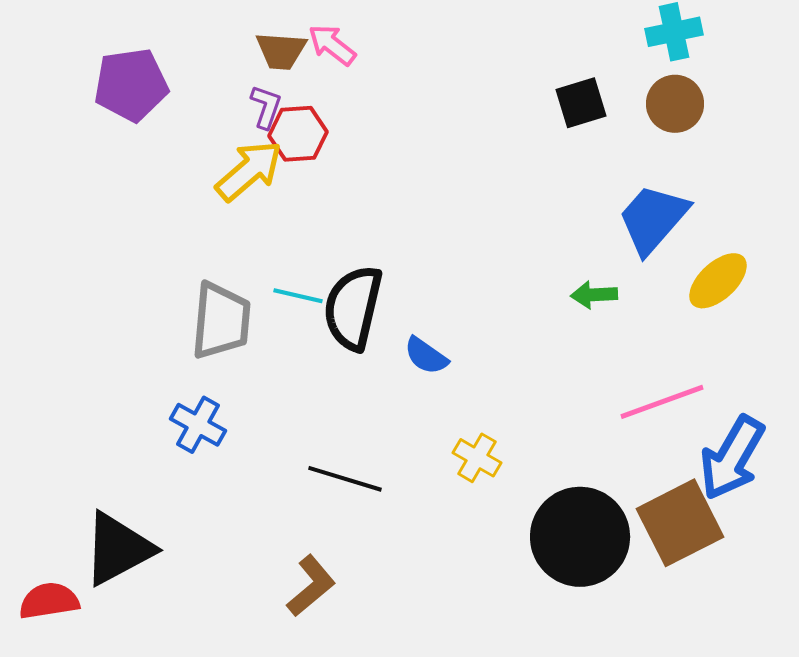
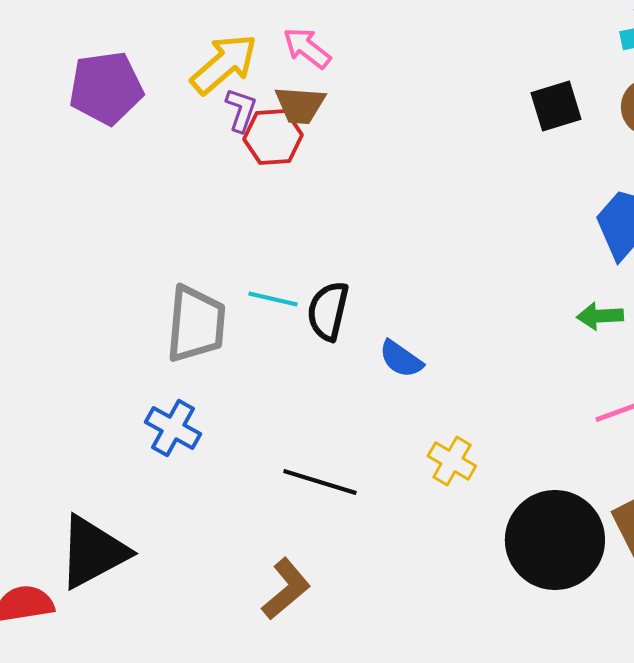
brown trapezoid: (281, 51) -> (300, 105), moved
yellow arrow: (249, 171) -> (224, 64), moved
green arrow: (594, 295) -> (600, 316), moved
black semicircle: (353, 308) -> (328, 311), size x0.7

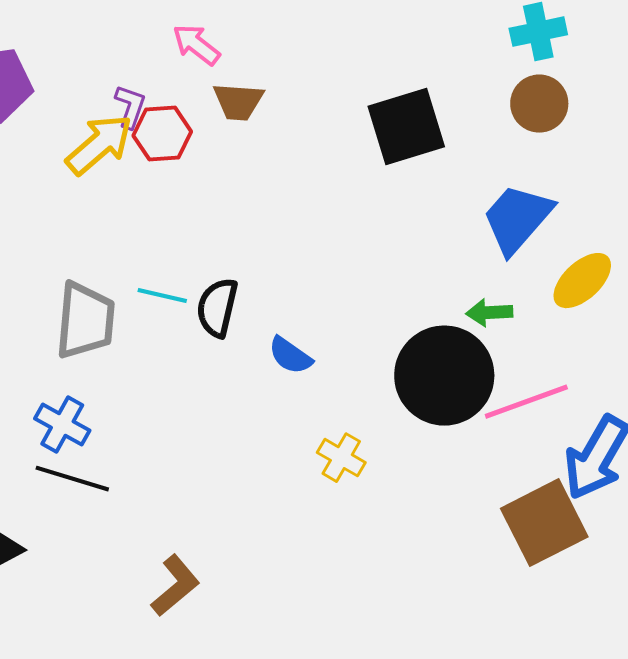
yellow arrow: (224, 64) -> (99, 145), moved
brown trapezoid: (300, 105) -> (238, 102), moved
black square: (556, 106) -> (406, 127), moved, size x1.5
black line: (320, 482) -> (72, 479), moved
black circle: (555, 540) -> (444, 376), moved

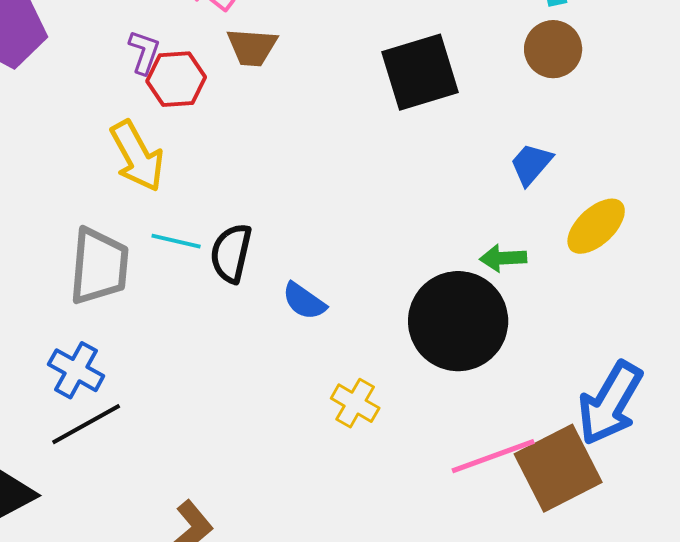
yellow arrow: (99, 145) -> (137, 156), moved, turned 102
blue trapezoid: (517, 219) -> (531, 164), size x0.6
pink line: (526, 402) -> (493, 456), moved
black line: (72, 479) -> (86, 424), turned -46

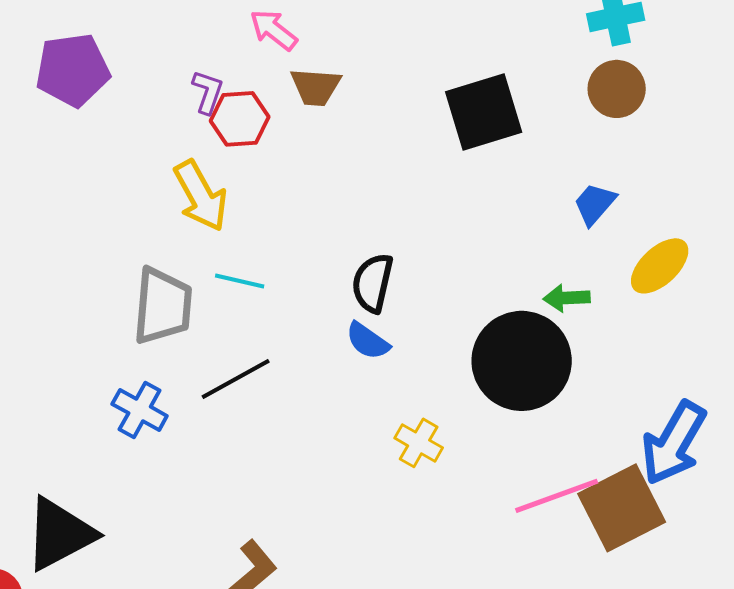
black semicircle: (231, 253) -> (373, 283), moved
black line: (86, 424) -> (236, 379), moved

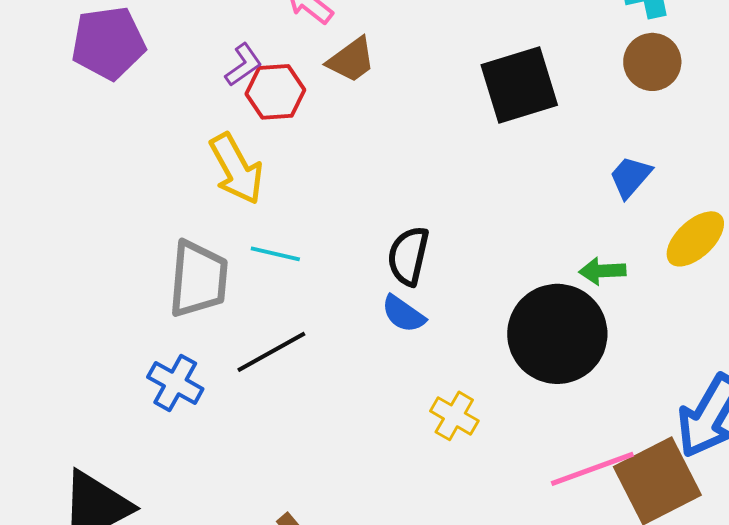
brown trapezoid: (316, 87) -> (351, 60), turned -40
purple L-shape: (208, 92) -> (243, 65), turned 36

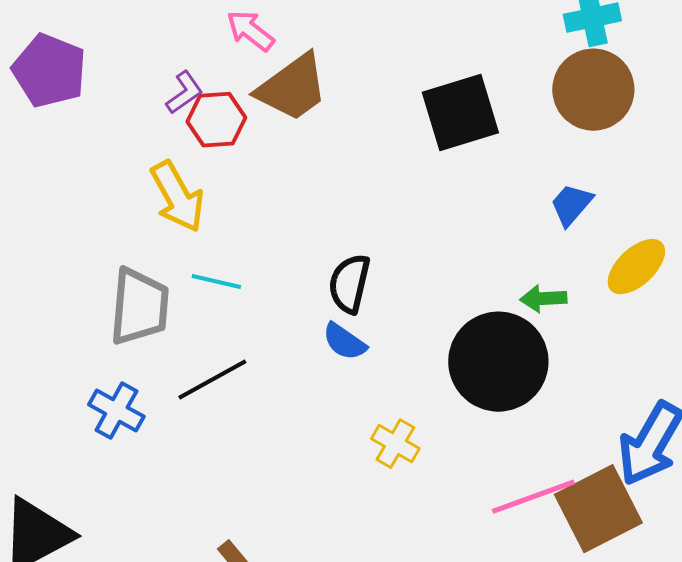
purple pentagon: (108, 43) -> (49, 71), turned 30
brown trapezoid: (351, 60) -> (292, 88), size x1.5
brown circle: (652, 62) -> (593, 90), size x1.4

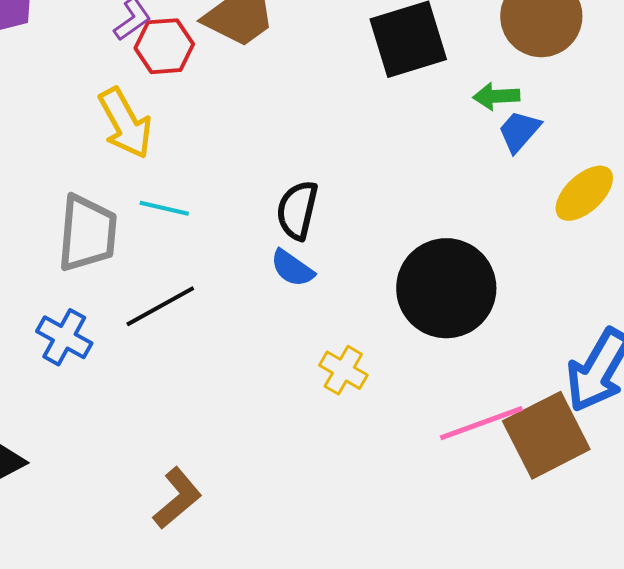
green arrow: (543, 299) -> (496, 96), moved

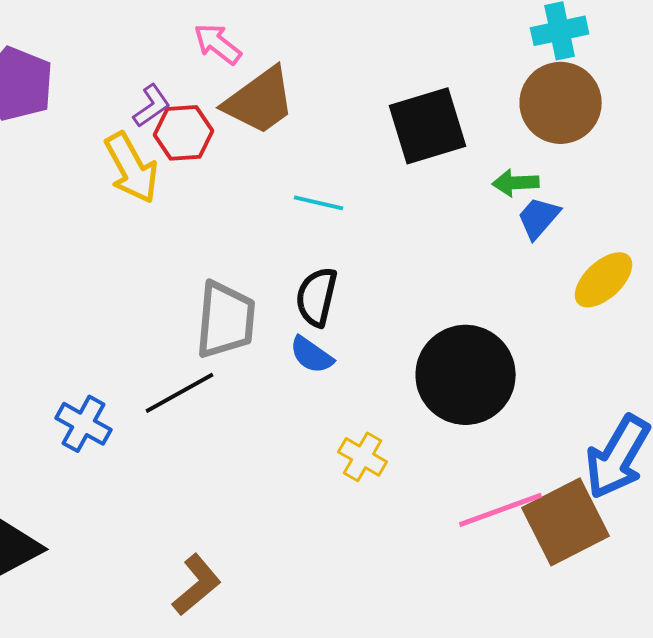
yellow arrow: (125, 123) -> (132, 168), moved
cyan line: (164, 208) -> (319, 203), moved
gray trapezoid: (87, 233) -> (226, 320), moved

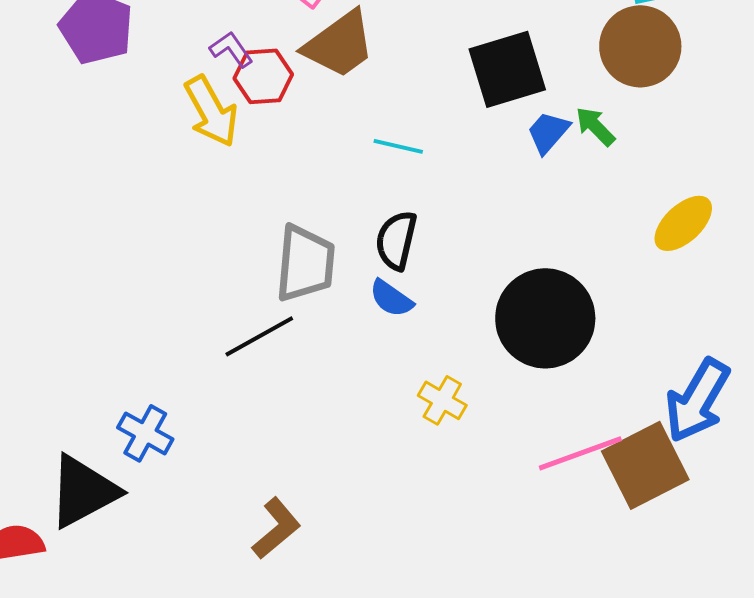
purple L-shape: (152, 106) -> (231, 49), turned -90
green arrow: (516, 183) -> (595, 126), turned 48
blue trapezoid: (539, 218) -> (548, 132), moved
blue cross: (84, 424) -> (145, 433), moved

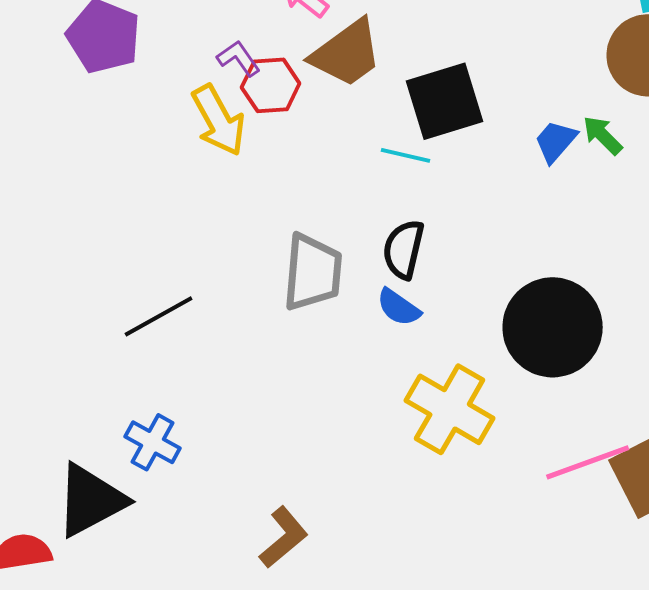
black square: (507, 69) -> (445, 101), moved
black line: (259, 336) -> (159, 316), moved
yellow cross: (442, 400) -> (450, 409), size x1.8

